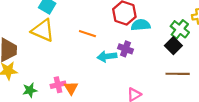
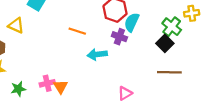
cyan semicircle: (141, 25) -> (132, 22), turned -60
yellow triangle: (43, 30) -> (16, 26), moved, size x0.7
purple cross: (125, 49) -> (119, 37), moved

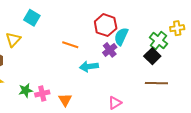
yellow triangle: (16, 26) -> (13, 40), turned 49
purple cross: (119, 37) -> (110, 50), turned 32
orange triangle: (61, 87) -> (65, 100), moved
green star: (18, 89) -> (26, 90), moved

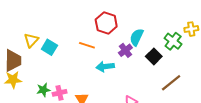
cyan square: (32, 18) -> (49, 47), moved
red hexagon: (106, 25) -> (106, 23), moved
black square: (152, 56) -> (154, 56), moved
brown line: (156, 83) -> (171, 83), turned -40

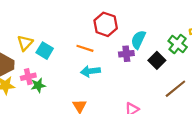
purple cross: (125, 50) -> (126, 54), turned 32
cyan arrow: (105, 67) -> (90, 71), moved
green star: (43, 90) -> (38, 85), moved
pink cross: (60, 93) -> (28, 77), moved

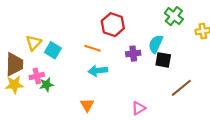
cyan semicircle: (138, 40) -> (156, 44), moved
green cross: (178, 44) -> (174, 16), moved
black square: (157, 60) -> (163, 60), turned -35

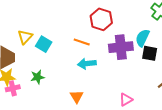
purple cross: (133, 54) -> (121, 47), size x1.6
pink cross: (37, 76) -> (13, 88), moved

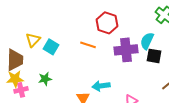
cyan arrow: (87, 64) -> (101, 86), moved

